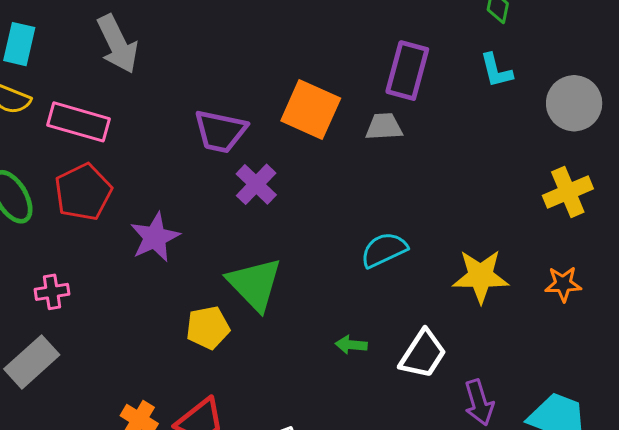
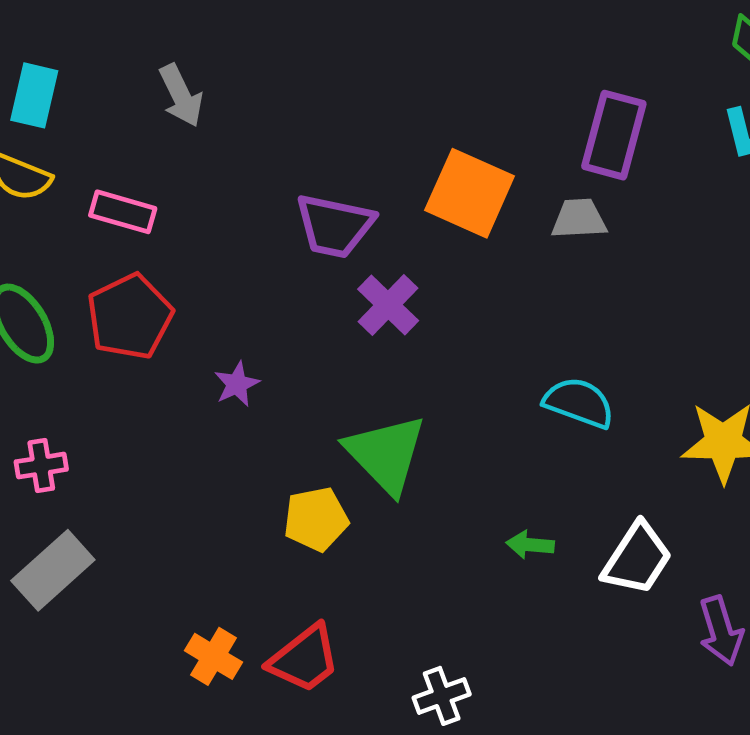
gray arrow: (117, 44) -> (181, 95), size x0.7
pink rectangle: (78, 122) -> (123, 212), size x0.7
purple star: (155, 237) -> (237, 384), size x0.6
cyan semicircle: (384, 250) -> (579, 403), turned 45
pink cross: (52, 292) -> (41, 466), moved

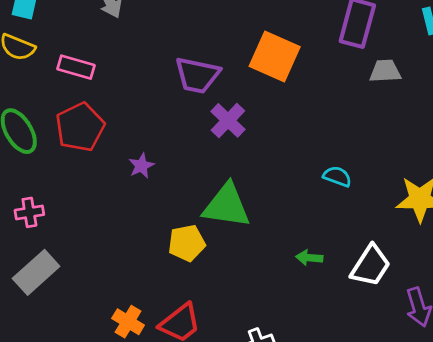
gray trapezoid: (579, 219) -> (385, 71), moved
cyan semicircle: (579, 403) -> (337, 176), size x0.7
green triangle: (386, 454) -> (227, 206), turned -38

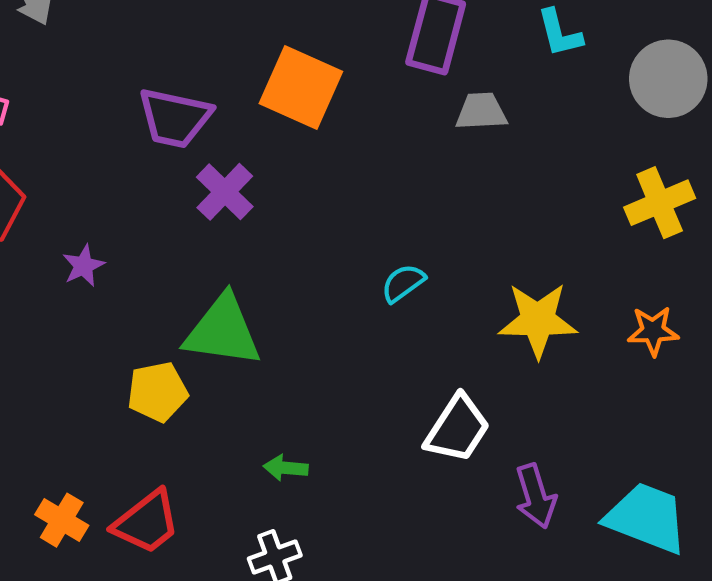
cyan semicircle: (337, 176) -> (403, 283), turned -56
green arrow: (309, 258) -> (286, 468), moved

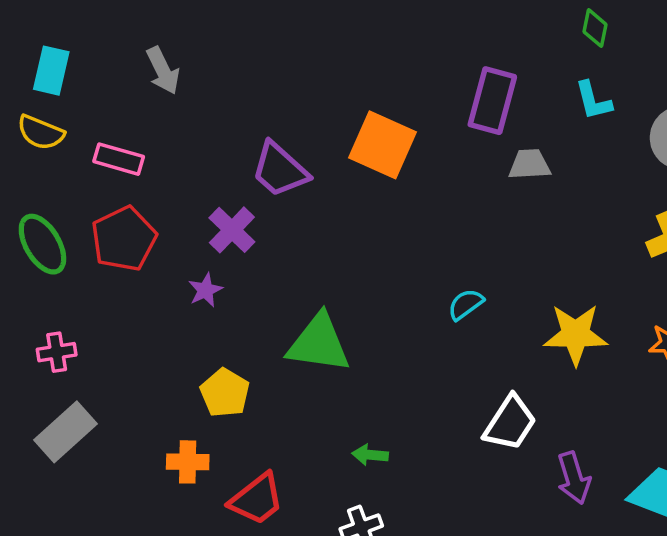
purple trapezoid: (175, 118) -> (280, 170), turned 30
purple cross: (225, 192) -> (232, 230), moved
yellow pentagon: (157, 392) -> (225, 393), moved, turned -30
orange cross: (62, 520) -> (188, 462), moved, turned -30

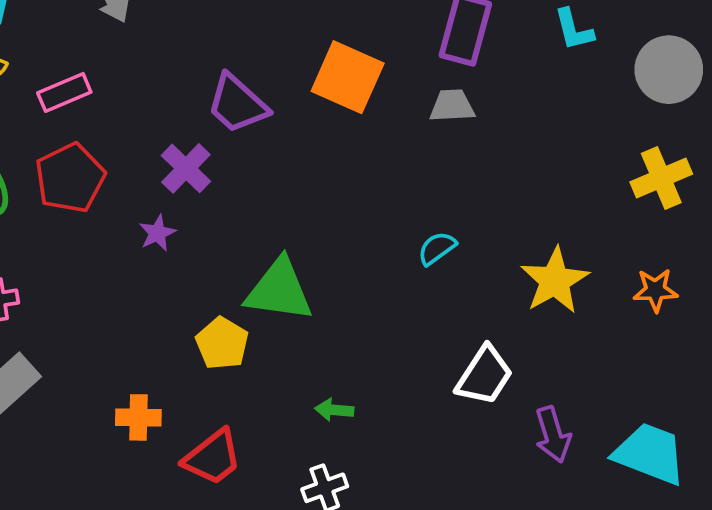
pink rectangle: (119, 159) -> (64, 92), turned -39
gray trapezoid: (529, 164) -> (452, 106), moved
yellow star: (576, 334) -> (555, 281), turned -30
yellow pentagon: (225, 393) -> (222, 343), moved

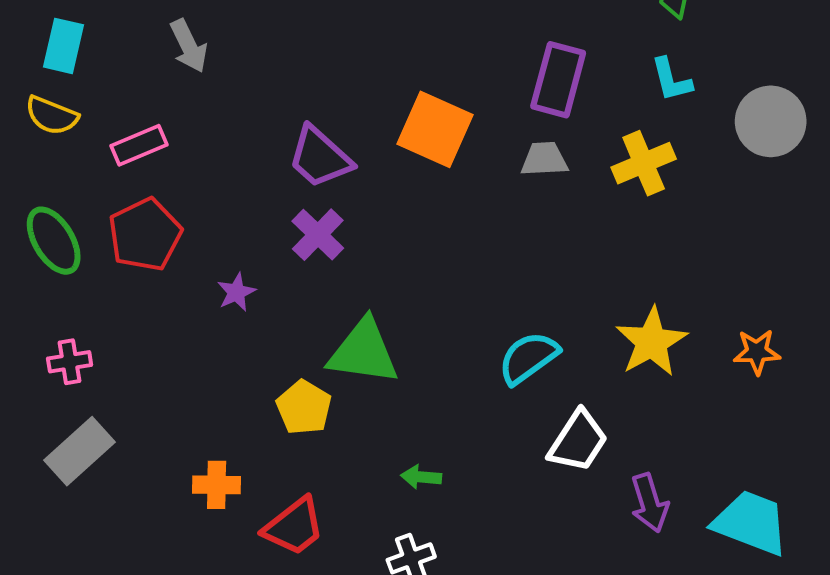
purple cross: (186, 168) -> (318, 235), moved
yellow cross: (661, 178) -> (644, 163), moved
cyan semicircle: (437, 248) -> (528, 358), moved, size x1.5

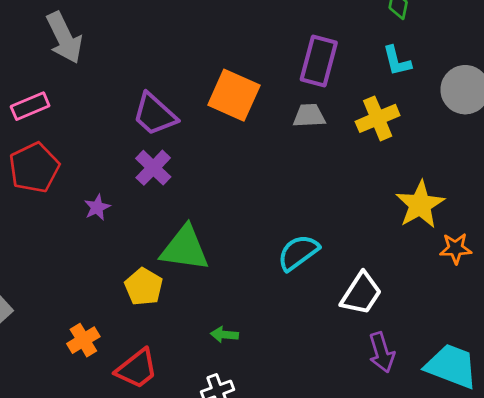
gray arrow: (189, 46) -> (64, 38), size x1.4
yellow star: (652, 342) -> (420, 205), moved
white trapezoid: (578, 441) -> (361, 294), moved
orange cross: (217, 485) -> (83, 340), turned -32

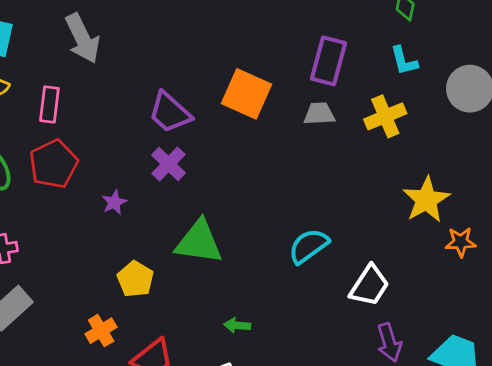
pink rectangle: (30, 106) -> (49, 104), turned -60
yellow pentagon: (144, 287) -> (135, 279), moved

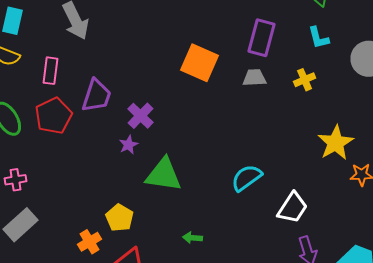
purple trapezoid: (170, 112) -> (97, 96), moved, turned -114
yellow cross: (385, 116) -> (305, 80), size x0.7
purple star: (114, 202) -> (129, 145), moved
yellow pentagon: (135, 279) -> (120, 218), moved

